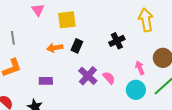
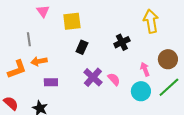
gray line: (13, 38) -> (29, 39), moved
orange arrow: (55, 48) -> (39, 61), moved

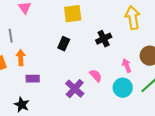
yellow square: (72, 21) -> (73, 14), moved
orange arrow: (39, 61) -> (21, 58), turned 98
purple cross: (93, 77) -> (75, 89), moved

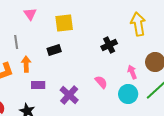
yellow square: (73, 14) -> (64, 23), moved
black rectangle: (64, 44) -> (54, 50), moved, turned 48
purple cross: (75, 89) -> (69, 95), moved

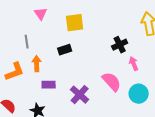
pink arrow: (132, 72) -> (134, 64), moved
pink semicircle: (101, 82) -> (112, 82), size x1.5

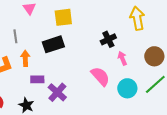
black rectangle: (65, 50) -> (53, 44), size x1.5
purple cross: (80, 95) -> (57, 92), moved

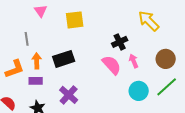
yellow arrow: (137, 18) -> (149, 21), turned -35
black rectangle: (53, 44) -> (64, 59), moved
pink semicircle: (100, 76) -> (112, 65), moved
purple rectangle: (37, 79) -> (36, 81), moved

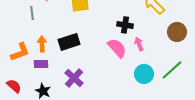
gray line: (27, 39) -> (32, 13), moved
black cross: (120, 42) -> (125, 25), turned 35
brown circle: (166, 59) -> (177, 32), moved

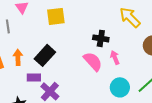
black rectangle: (69, 42) -> (45, 55), turned -30
purple rectangle: (41, 64) -> (34, 77), moved

